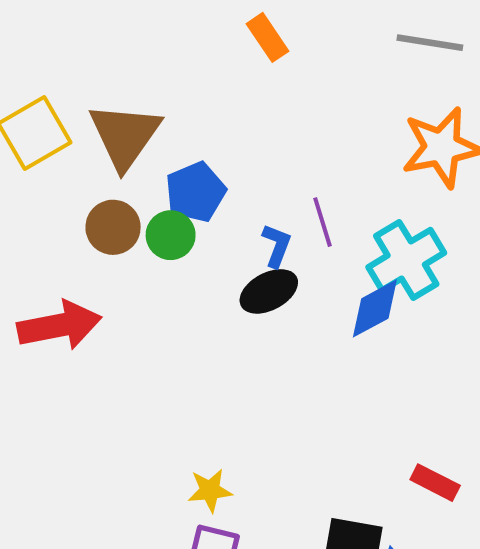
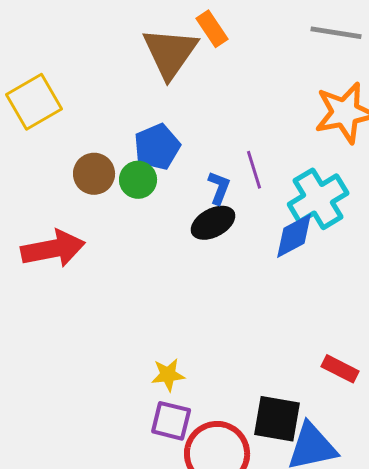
brown triangle: (125, 136) -> (170, 53), moved

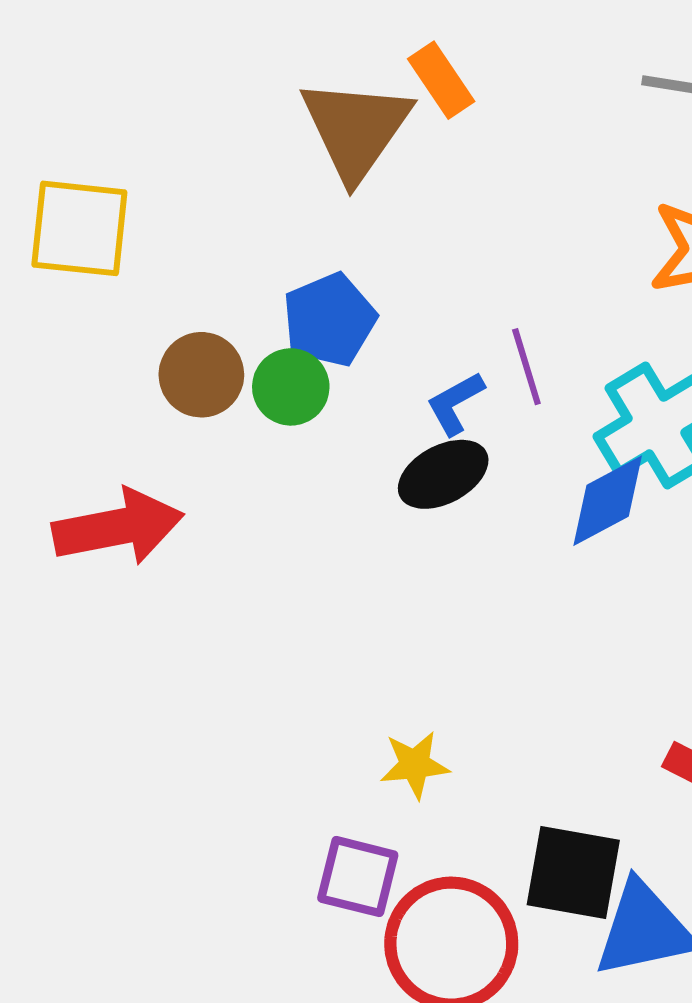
yellow square: (34, 102) -> (79, 228), turned 36
blue L-shape: (219, 188) -> (455, 403), turned -140
yellow star: (168, 375) -> (415, 765), moved

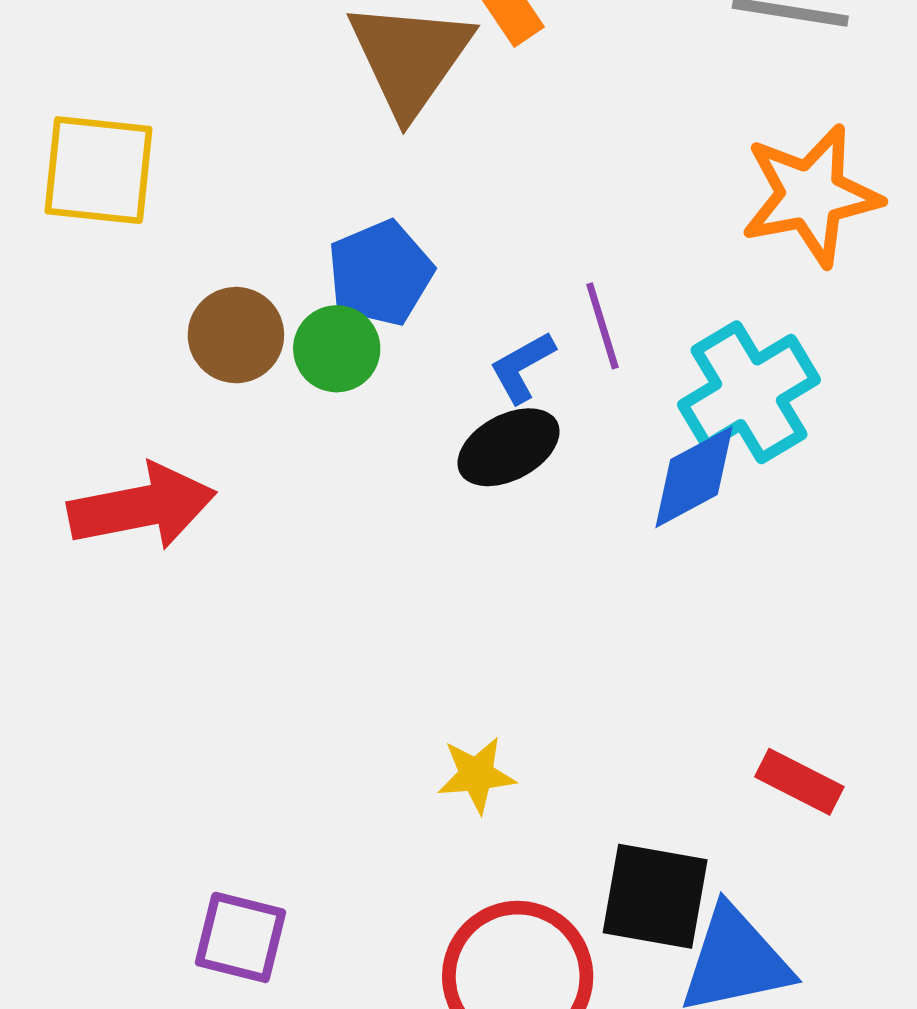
purple square: (358, 877) -> (241, 937), moved

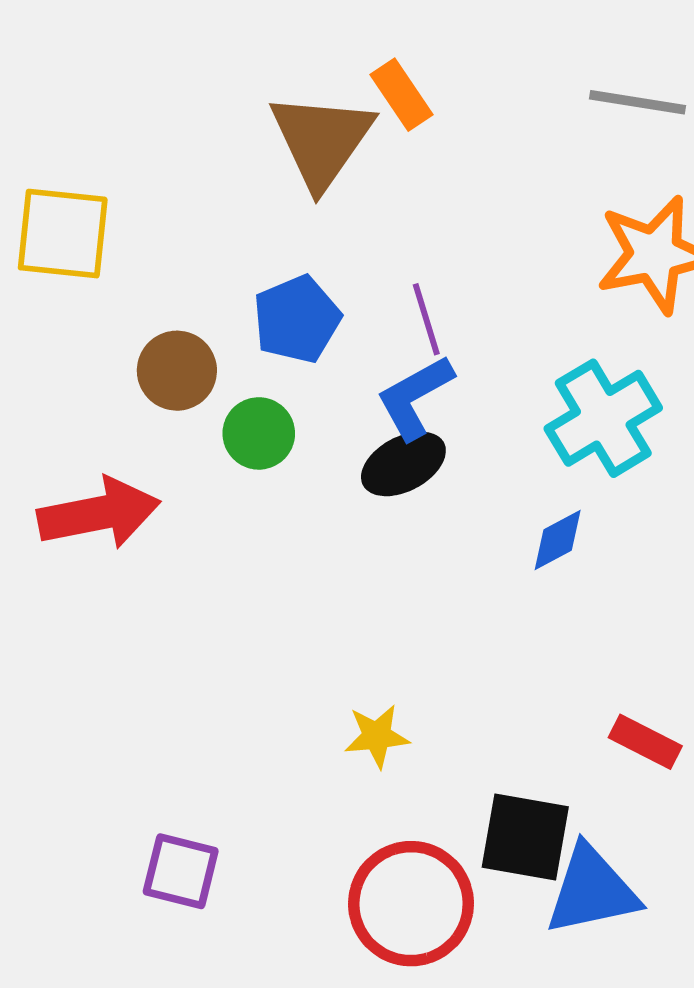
purple line: (602, 326) -> (426, 319), moved
green circle: (337, 349) -> (259, 433), moved
blue L-shape: (522, 367) -> (415, 397), size x1.4
blue diamond: (694, 477) -> (558, 540), moved, size x0.7

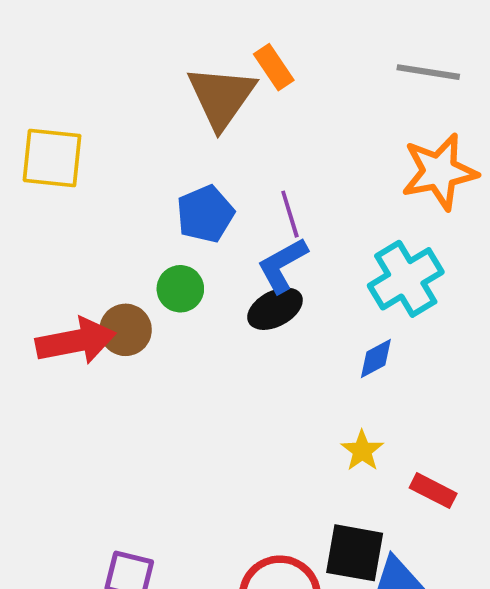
brown circle: (177, 371) -> (126, 330), moved
yellow star: (377, 736) -> (362, 451), moved, turned -30

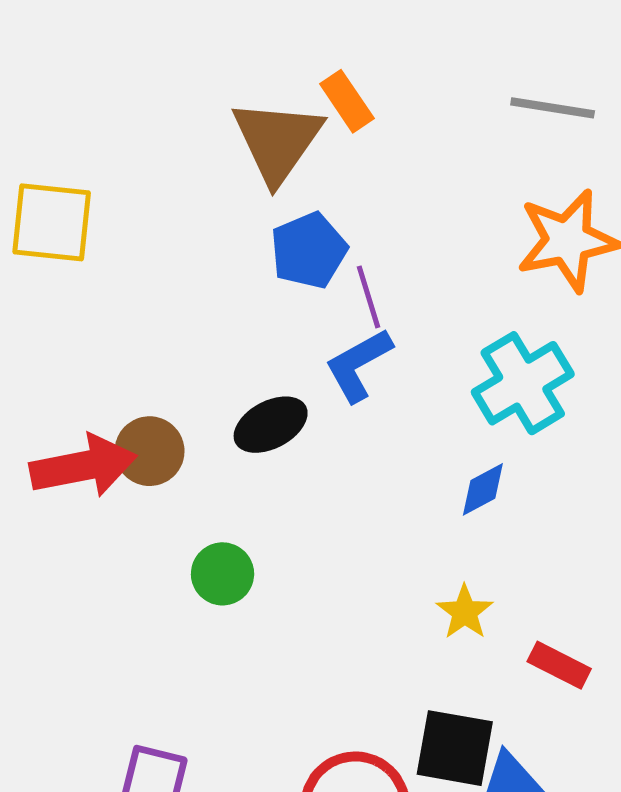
blue pentagon: (205, 214) -> (309, 250), moved
green circle: (180, 289) -> (223, 574), moved
black ellipse: (275, 309) -> (271, 425), moved

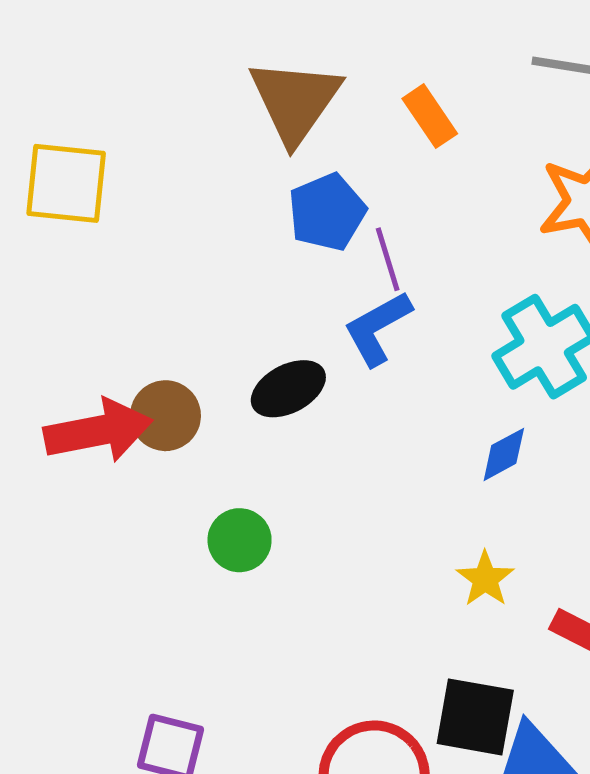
orange rectangle: (347, 101) -> (430, 116), moved

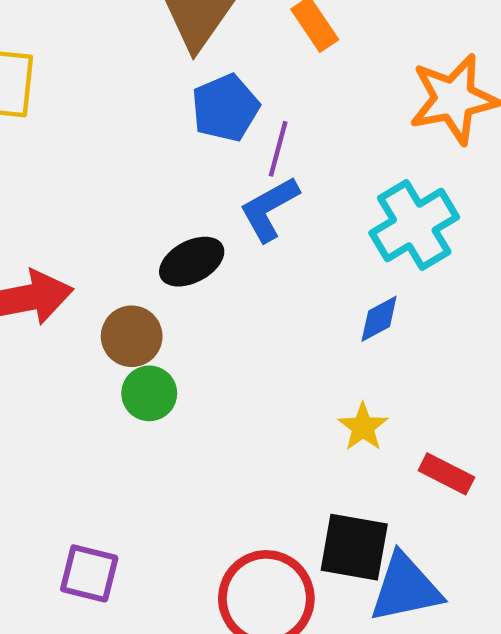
purple line: (388, 259) -> (278, 149), turned 32
brown circle: (165, 416) -> (132, 336), moved

